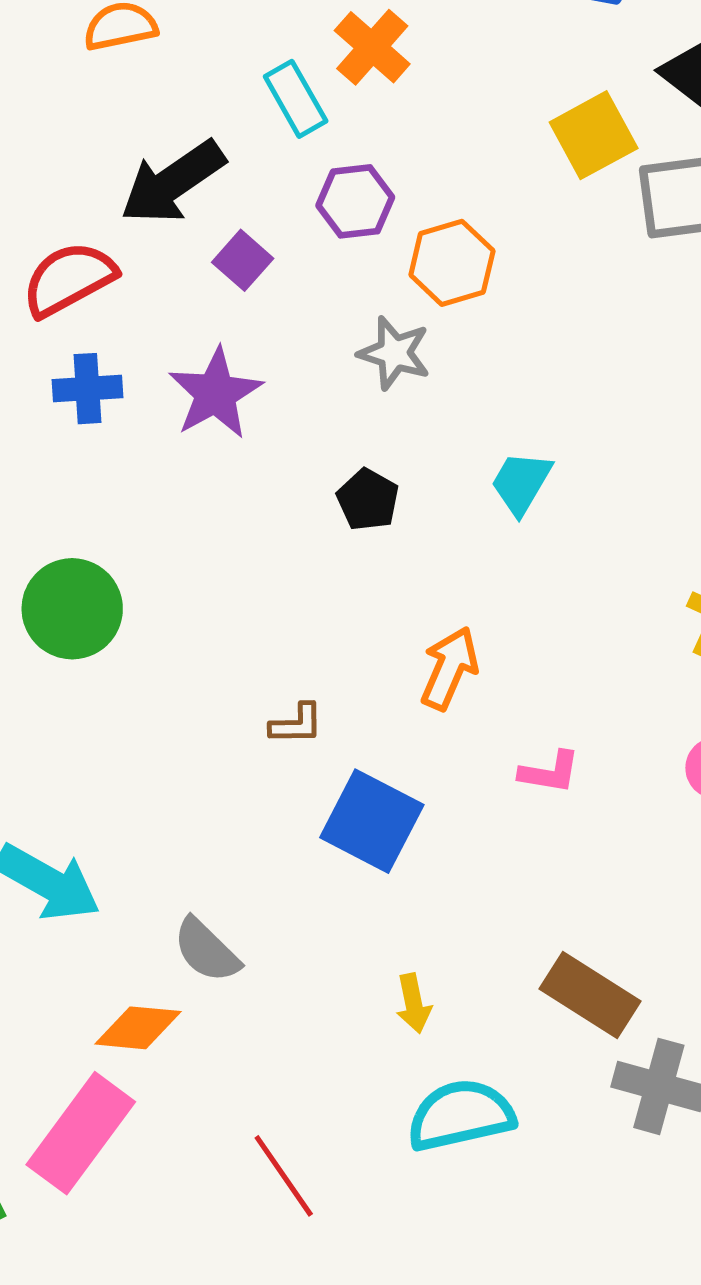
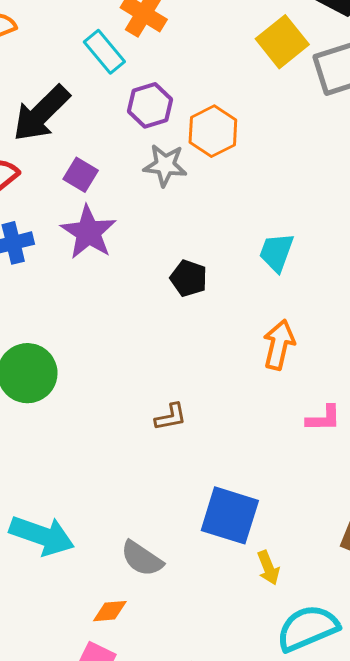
purple square: (243, 260) -> (81, 175), moved
gray star: (394, 353) -> (165, 165), moved
orange arrow: (449, 668) -> (279, 345), moved
blue square: (372, 821) -> (230, 515), moved
orange diamond: (138, 1028) -> (110, 611), size x0.7

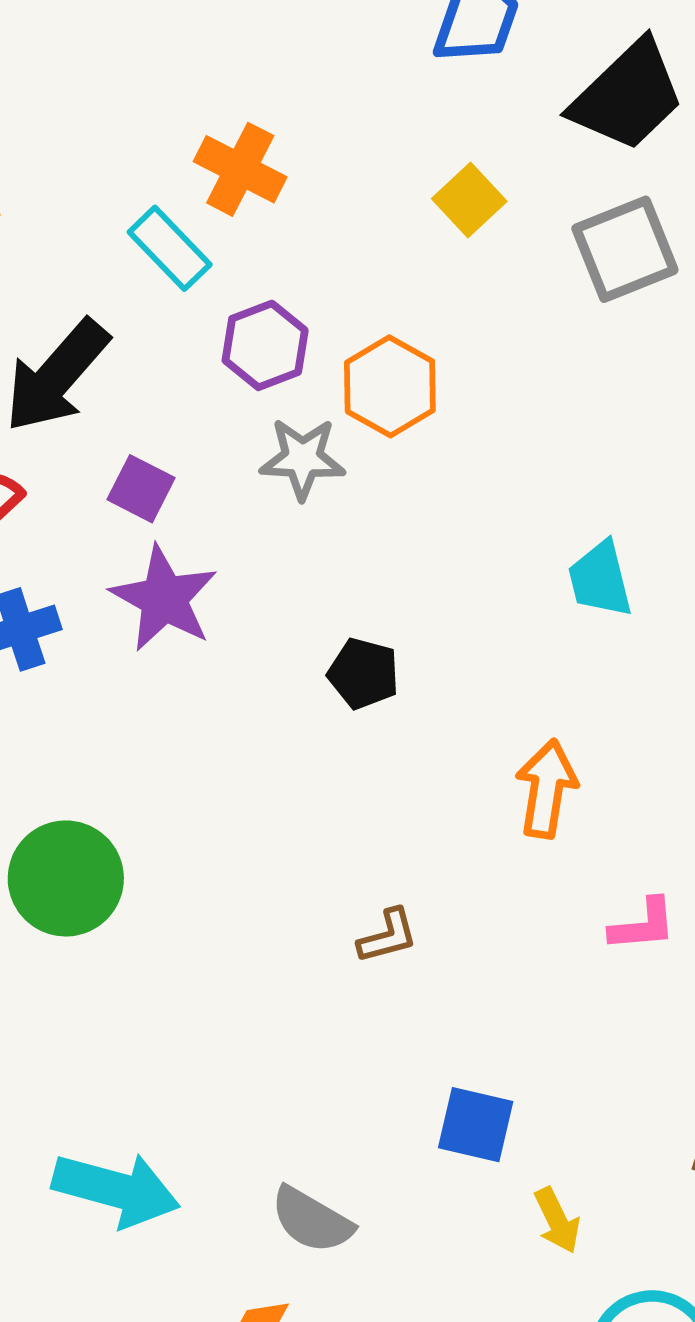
yellow square: (282, 42) -> (469, 200), moved, size x0.7
cyan trapezoid: (276, 252) -> (600, 579), moved, turned -30
brown L-shape: (171, 417) -> (388, 936), moved
blue square: (230, 515) -> (476, 1125), size x0.7

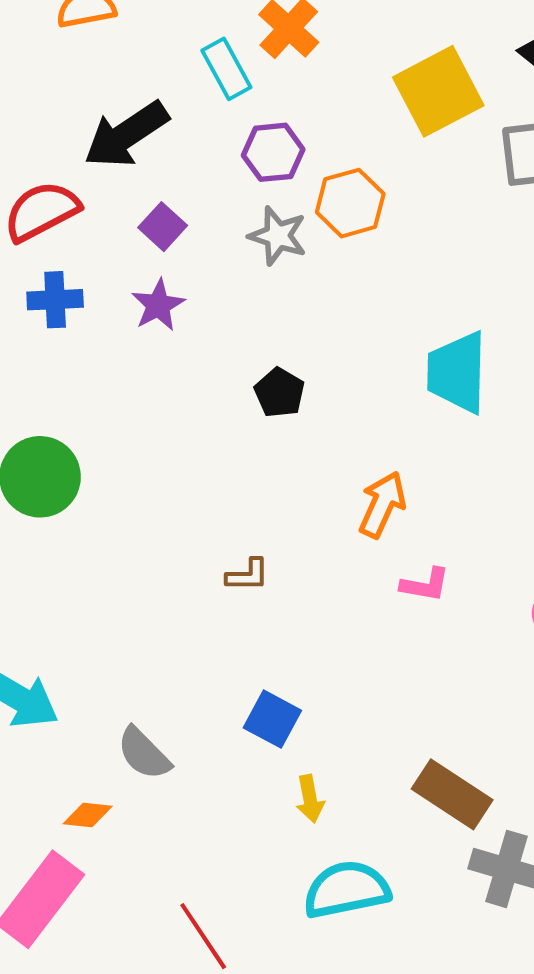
yellow square: (469, 200) -> (438, 91), size x1.8
cyan trapezoid: (600, 579) -> (457, 372), size x1.5
purple star: (164, 598) -> (158, 305), size x0.7
pink L-shape: (643, 925) -> (425, 585), moved

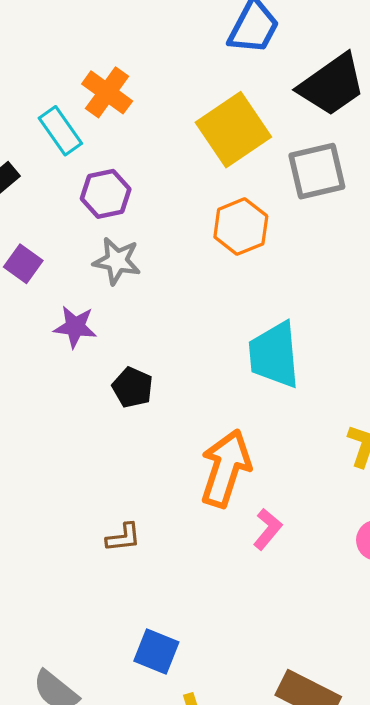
orange hexagon: (350, 203) -> (241, 227), moved
purple star: (158, 305) -> (75, 327), moved, turned -30
orange arrow: (382, 504) -> (226, 468), size x1.4
pink L-shape: (425, 585) -> (268, 529), turned -54

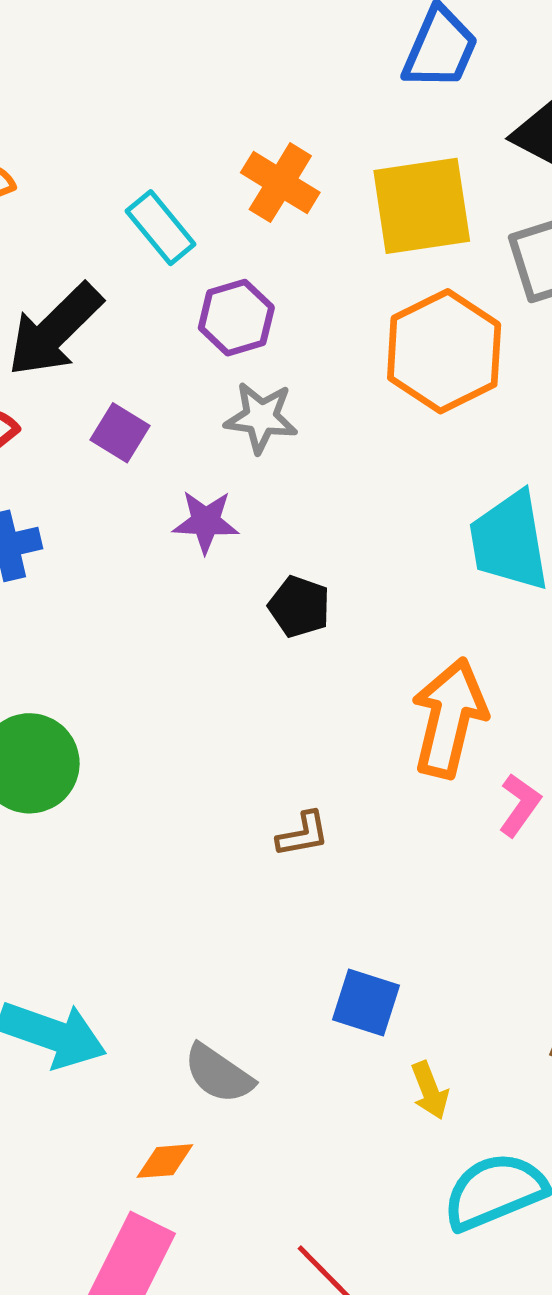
orange cross: (107, 92) -> (280, 183), moved
yellow square: (233, 130) -> (422, 206), turned 30
orange hexagon: (241, 227) -> (444, 351), size x1.4

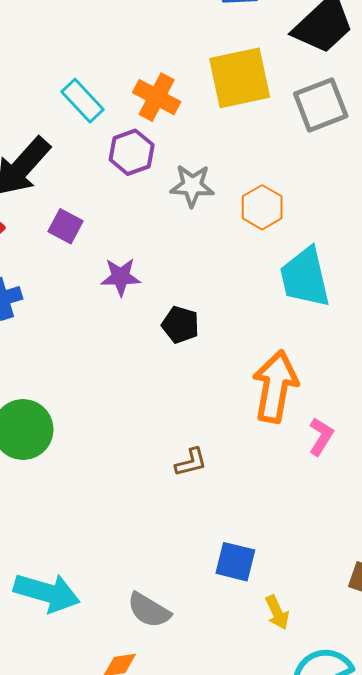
orange cross: (280, 183) -> (157, 97), moved
orange hexagon: (444, 351) -> (262, 207), moved, size x0.6
gray star: (261, 417) -> (192, 186), moved

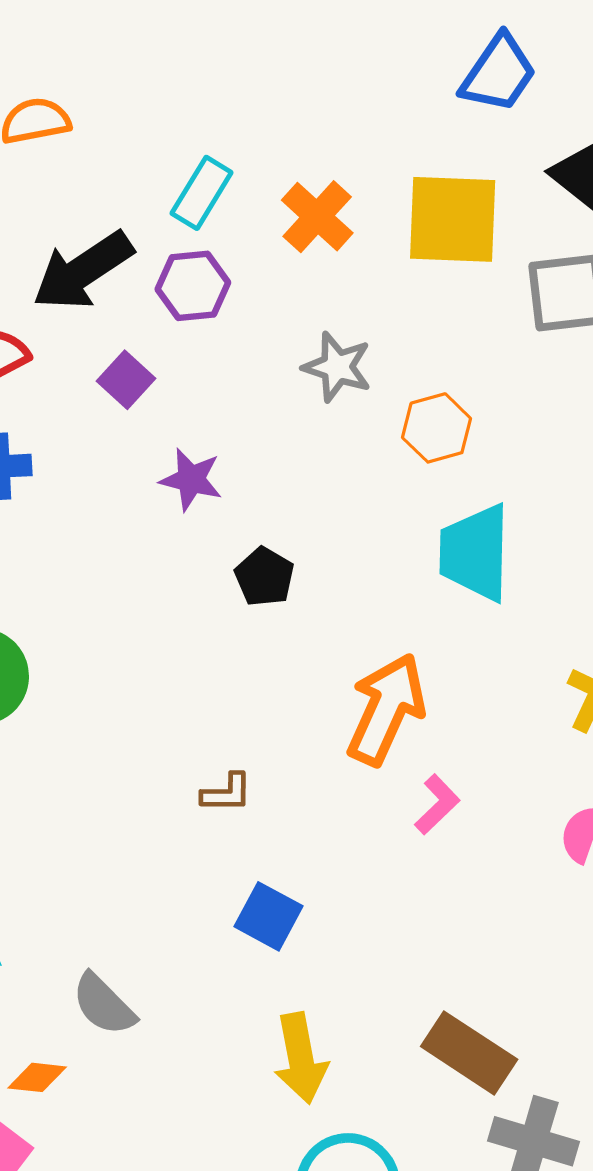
cyan rectangle: (82, 101) -> (202, 193), turned 60
purple hexagon: (132, 152) -> (193, 286), moved
blue square: (235, 562) -> (268, 916), moved
yellow arrow: (277, 612) -> (301, 1058), size x1.6

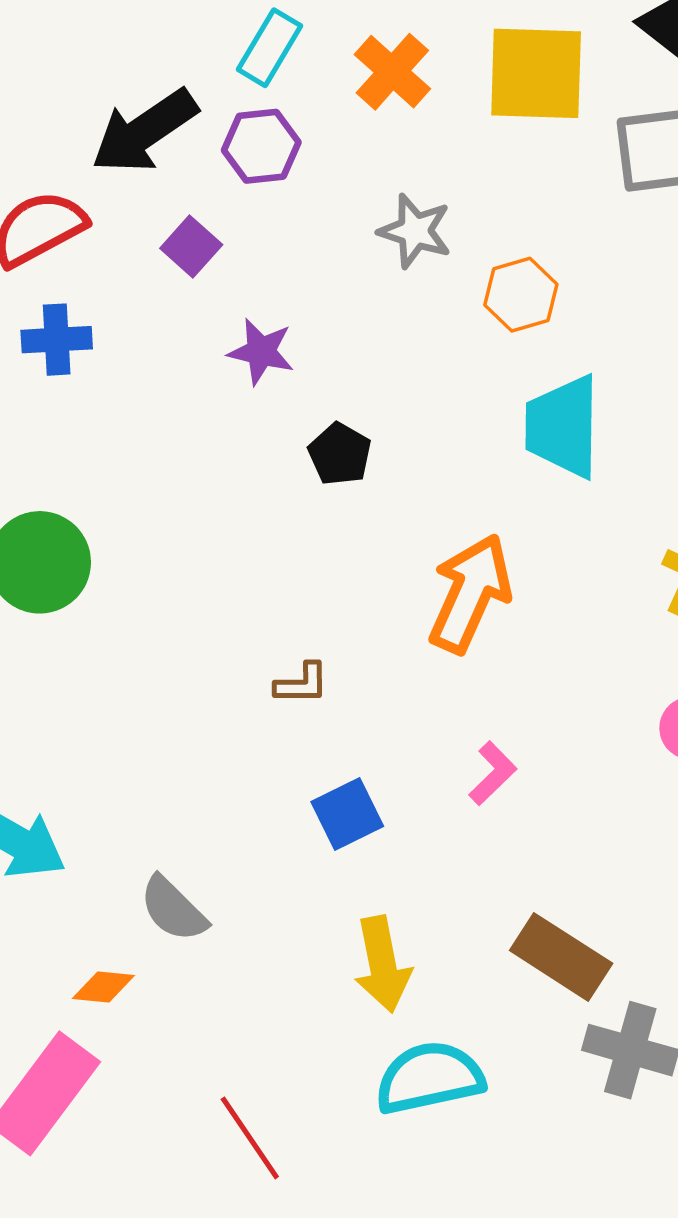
pink L-shape: (437, 804) -> (493, 773), moved
blue square: (268, 916) -> (347, 814), turned 36

